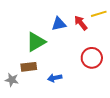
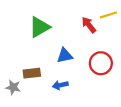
blue triangle: (59, 24) -> (65, 56), moved
green triangle: (36, 42) -> (39, 27), moved

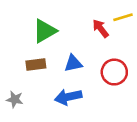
brown rectangle: (32, 73) -> (36, 65), moved
blue arrow: (60, 85) -> (68, 97), size x1.5

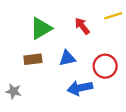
red arrow: (101, 28) -> (82, 26), moved
blue arrow: (68, 97) -> (80, 88), moved

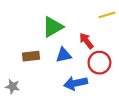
red arrow: (82, 26) -> (86, 41), moved
green triangle: (41, 28) -> (53, 27), moved

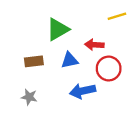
red arrow: (86, 41) -> (94, 45), turned -49
gray star: (13, 87) -> (29, 97), moved

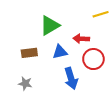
blue arrow: (83, 91) -> (71, 78), turned -95

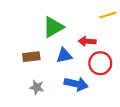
blue arrow: (71, 78) -> (76, 84), turned -60
gray star: (25, 83) -> (37, 87), moved

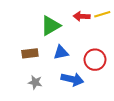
red arrow: (87, 41) -> (82, 16), moved

